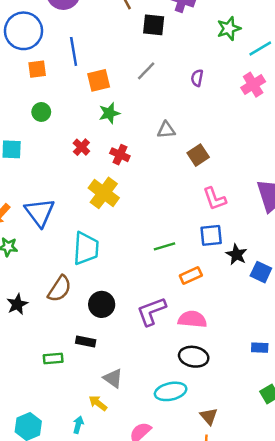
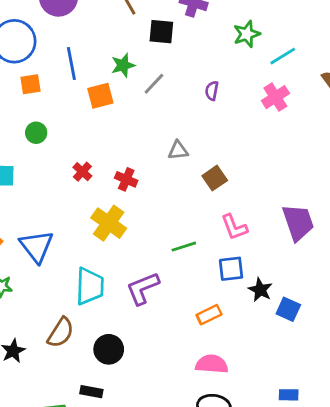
green star: (109, 113) -> (123, 65), moved
green line: (165, 246) -> (184, 247), moved
purple L-shape: (151, 311) -> (143, 288), moved

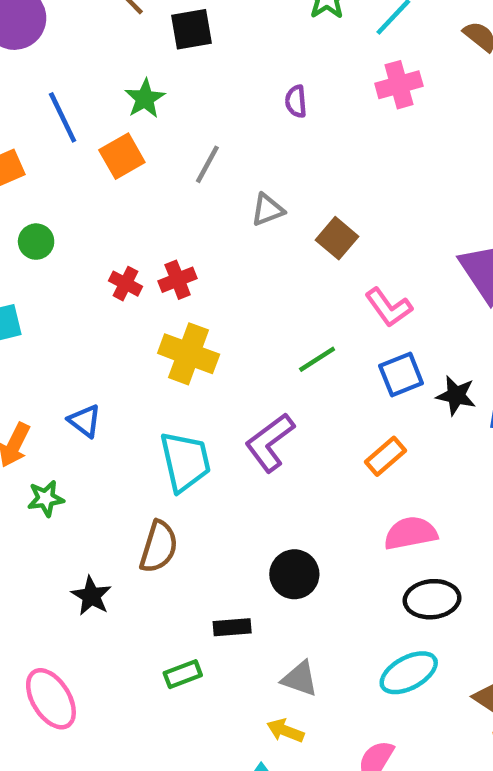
gray line: (154, 84) -> (207, 164), moved
pink cross: (275, 97) -> (399, 85), turned 32
red cross: (126, 179) -> (178, 280), moved, turned -30
blue triangle: (37, 246) -> (85, 421), size x0.6
black circle: (109, 349) -> (294, 574), moved

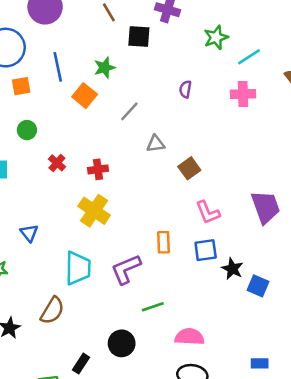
orange square: (122, 156) -> (85, 96), turned -35
red cross: (125, 284) -> (57, 163), moved
green line: (317, 359) -> (153, 307), moved
orange rectangle: (386, 456) -> (163, 242), moved, turned -65
black rectangle: (232, 627) -> (81, 364), turned -66

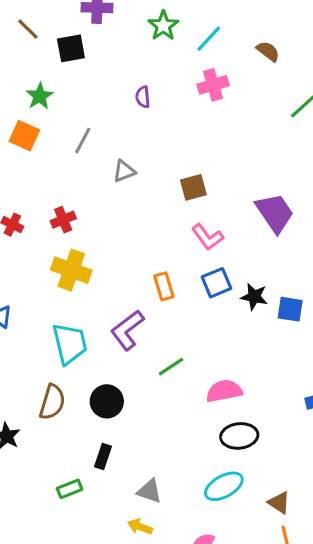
brown square: (189, 168) -> (193, 187), moved, turned 35
black circle: (122, 343) -> (107, 401), moved

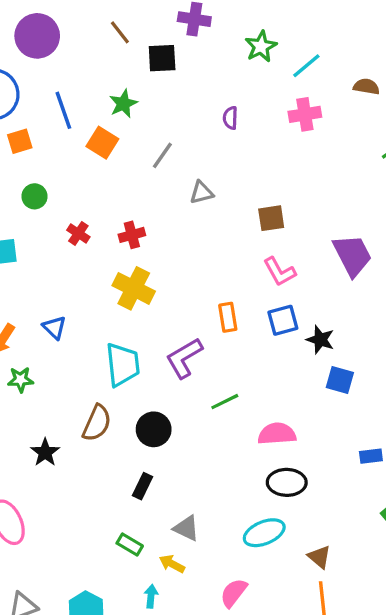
brown semicircle: (268, 51) -> (366, 87), turned -35
blue square: (290, 309) -> (340, 380), moved
green rectangle: (70, 489) -> (130, 545), moved, turned 45

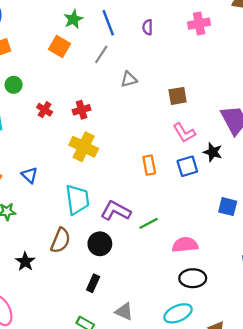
blue line: (63, 110) -> (108, 23), moved
black star: (320, 340) -> (213, 152), moved
purple L-shape: (184, 358) -> (116, 211), moved, turned 60

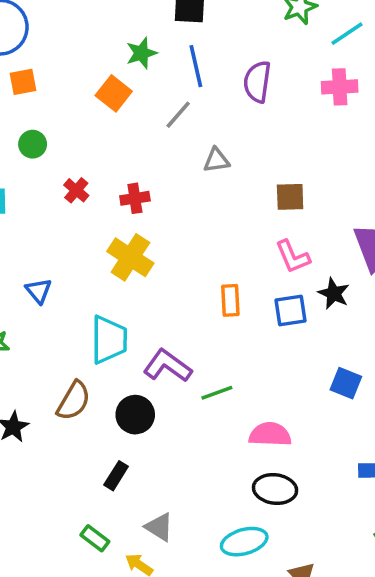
purple semicircle: (148, 27) -> (257, 82), size x1.6

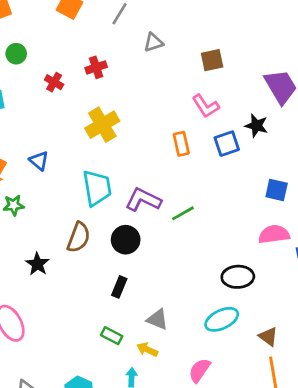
red cross: (135, 198) -> (96, 67), moved
yellow cross: (130, 257) -> (102, 125), turned 36
pink L-shape: (293, 257) -> (206, 106), moved
pink semicircle: (270, 434) -> (274, 234), moved

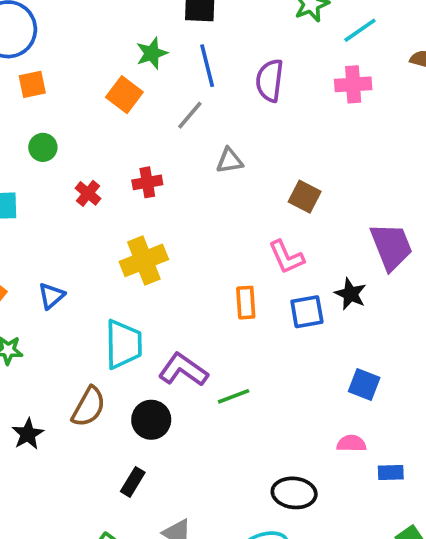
brown square: (212, 60) -> (305, 197), turned 30
blue triangle: (39, 161) -> (51, 296), turned 30
pink semicircle: (274, 234) -> (351, 443), size x0.7

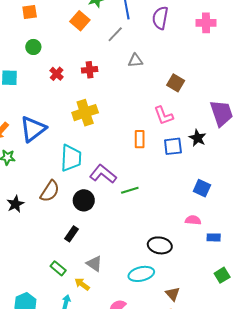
blue triangle: (51, 296) -> (33, 129), size x1.8

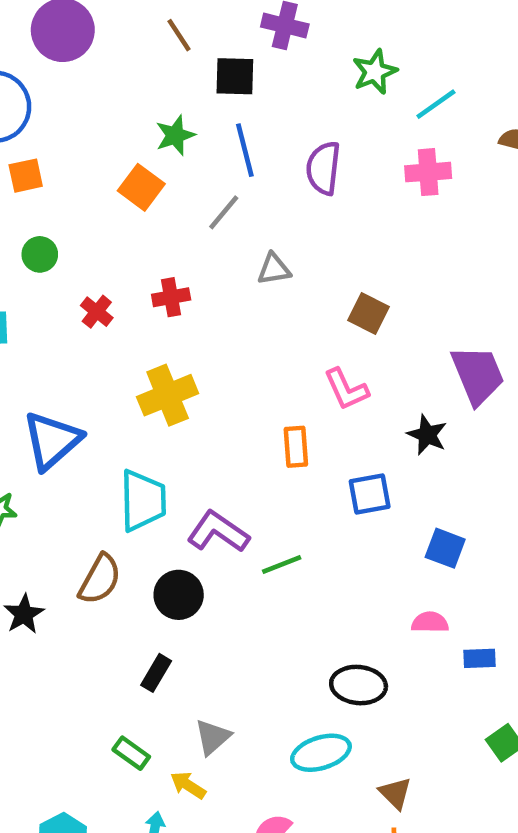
blue square: (173, 146) -> (370, 494), moved
gray triangle: (94, 264) -> (213, 737), turned 48

